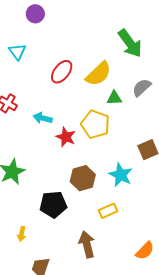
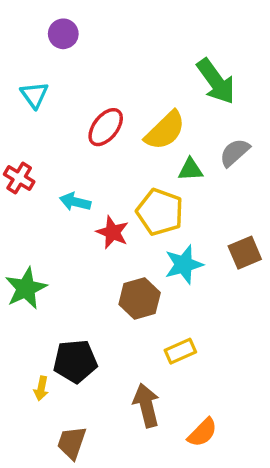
cyan star: (121, 175) -> (184, 265), moved, turned 30
black pentagon: (53, 204) -> (75, 361), moved
orange semicircle: (145, 251) -> (202, 433), moved

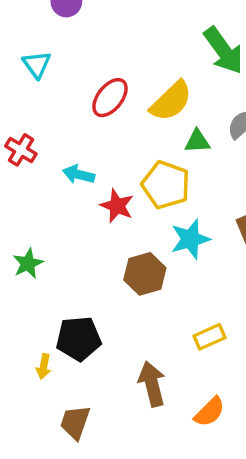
green star: (26, 288) -> (28, 263), size x0.7
yellow rectangle: (180, 351) -> (210, 337), moved

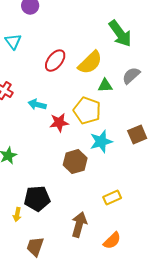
red star: (117, 206) -> (59, 123), turned -30
brown arrow: (152, 384) -> (79, 225), turned 30

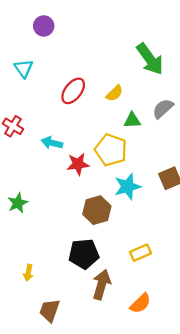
yellow semicircle: (90, 63) -> (115, 93), size x0.6
black pentagon: (37, 199) -> (84, 254), moved

